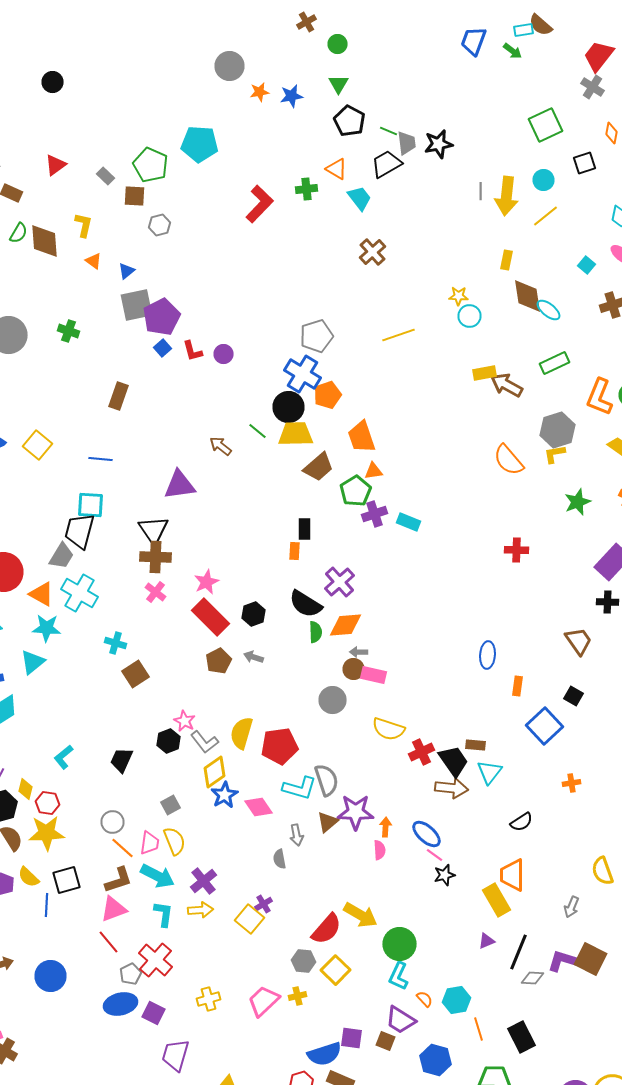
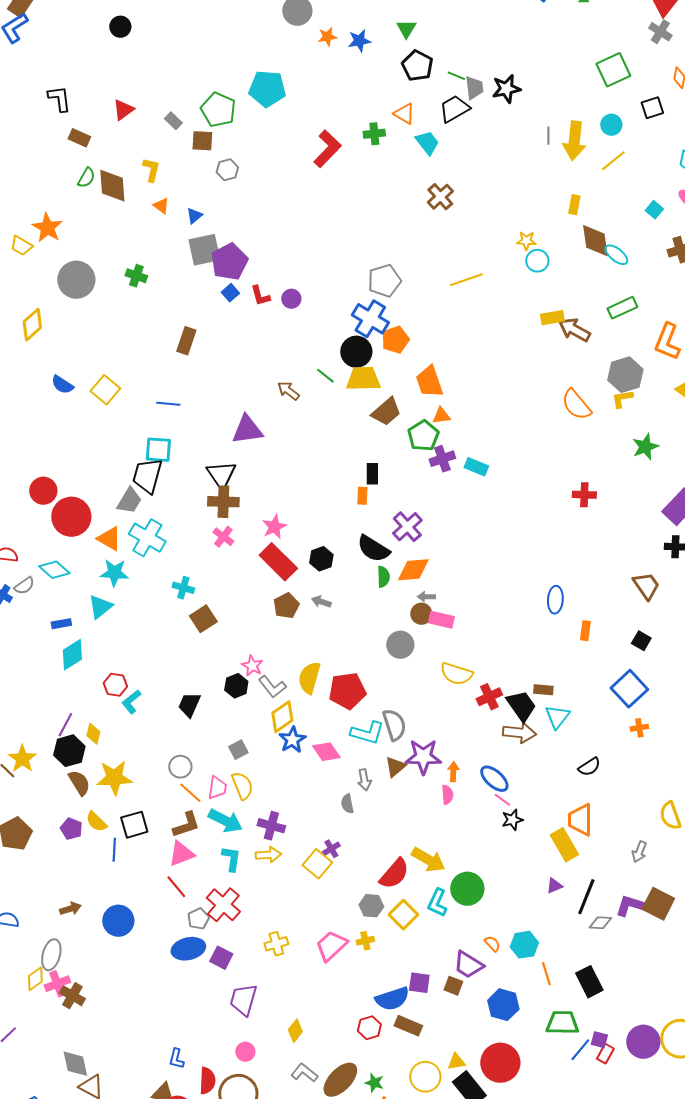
blue square: (544, 726) -> (629, 689), moved
red hexagon: (48, 803) -> (115, 685), moved
purple cross: (204, 881) -> (271, 826), turned -36
cyan L-shape: (398, 976) -> (437, 903), moved

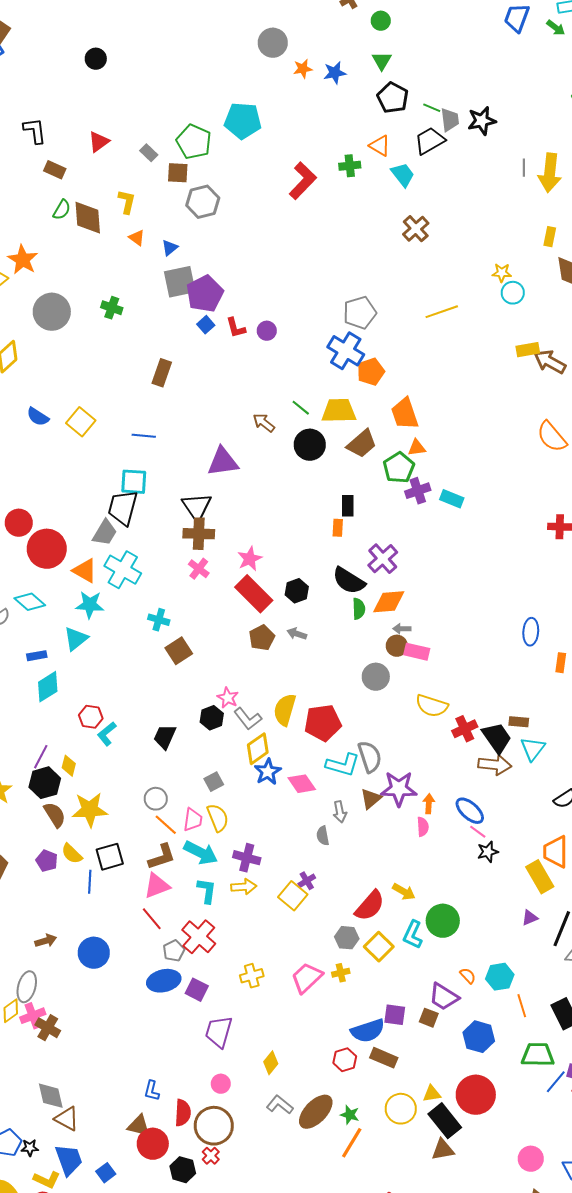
gray hexagon: (227, 170) -> (203, 202), size x1.5
black circle: (356, 352) -> (310, 445), moved
yellow arrow: (428, 860) -> (404, 892), size x0.7

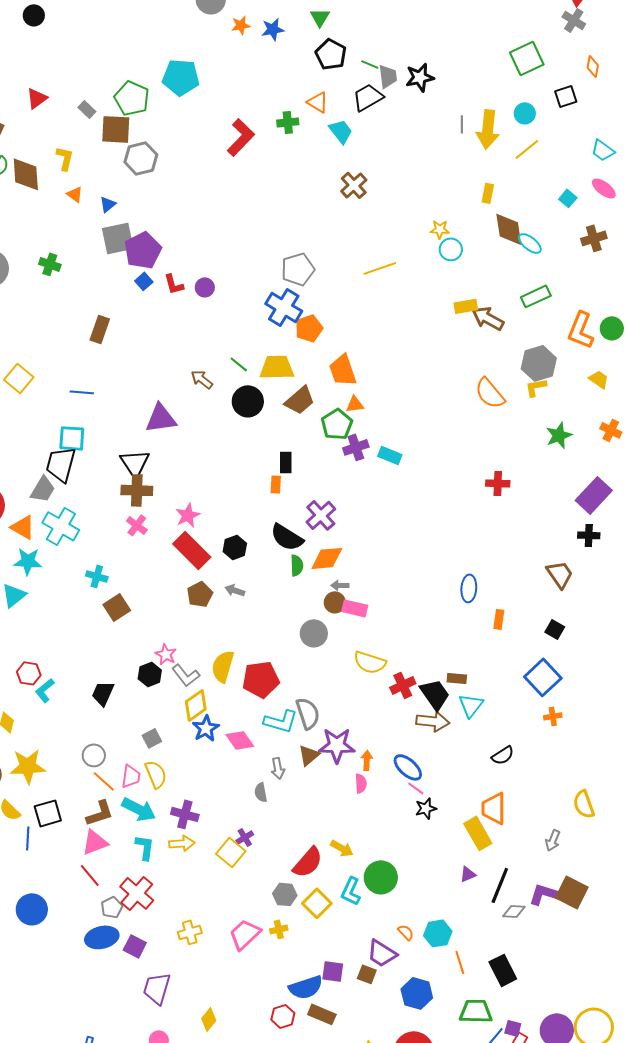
brown square: (178, 173) -> (116, 129), size x1.4

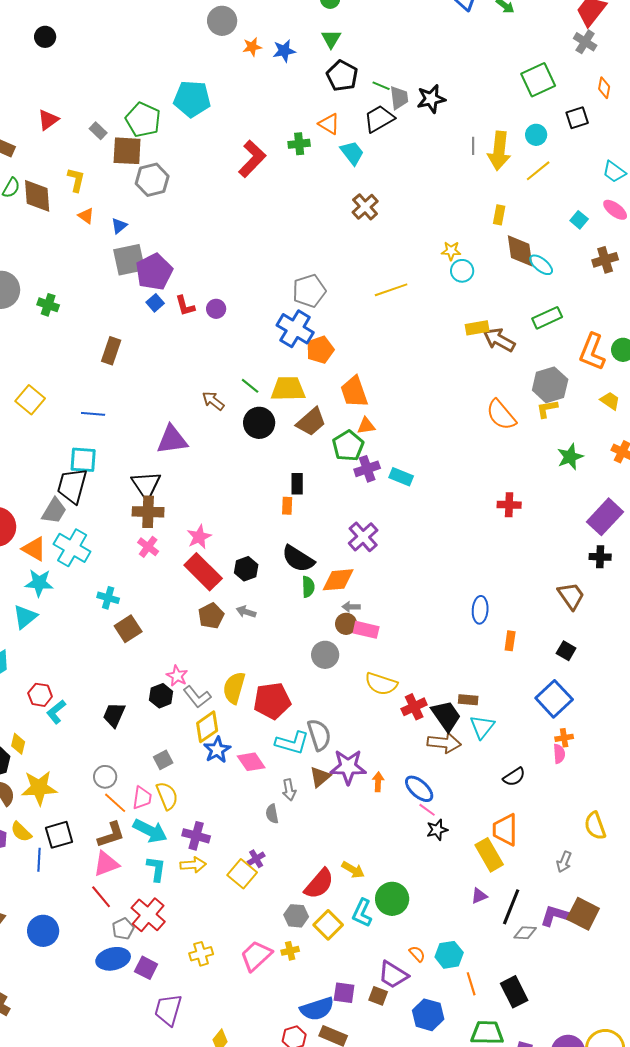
green cross: (50, 264) -> (48, 305), moved
purple cross: (321, 515) -> (363, 537), moved
pink semicircle: (361, 783) -> (559, 754), moved

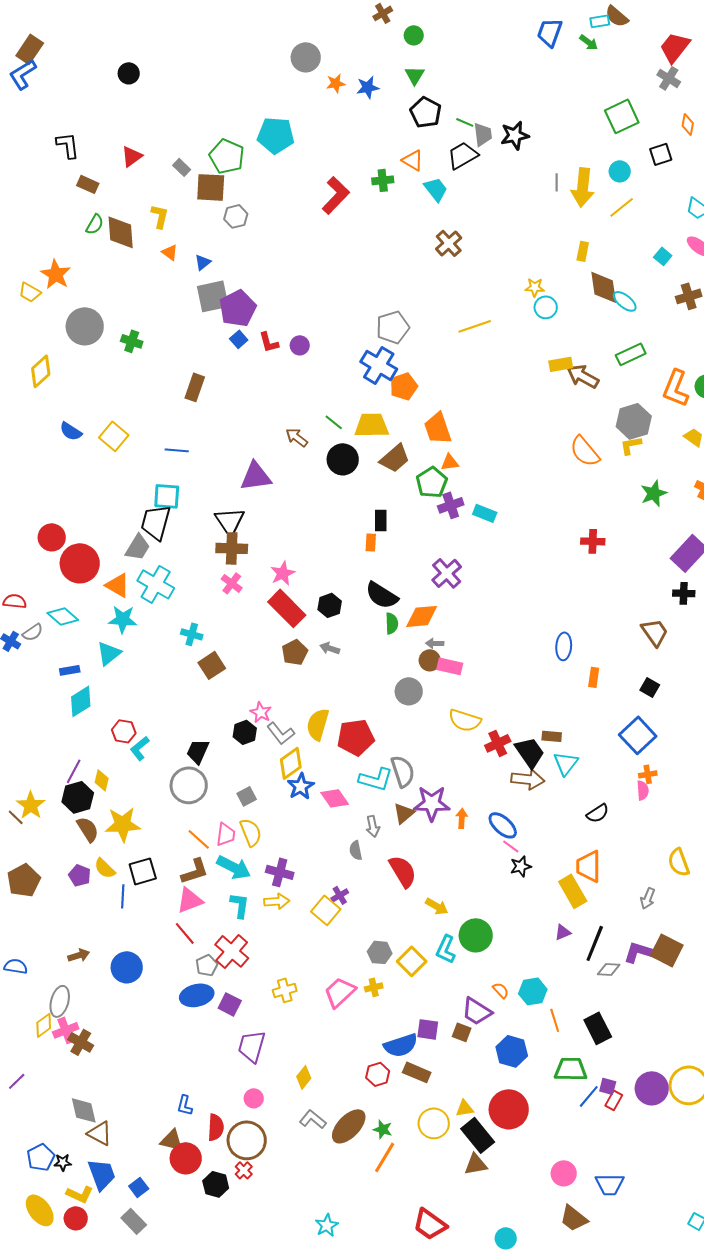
gray hexagon: (152, 180) -> (236, 216), size x0.7
gray circle: (105, 777) -> (189, 785), moved, size x1.6
red semicircle: (319, 884) -> (403, 871), moved, turned -72

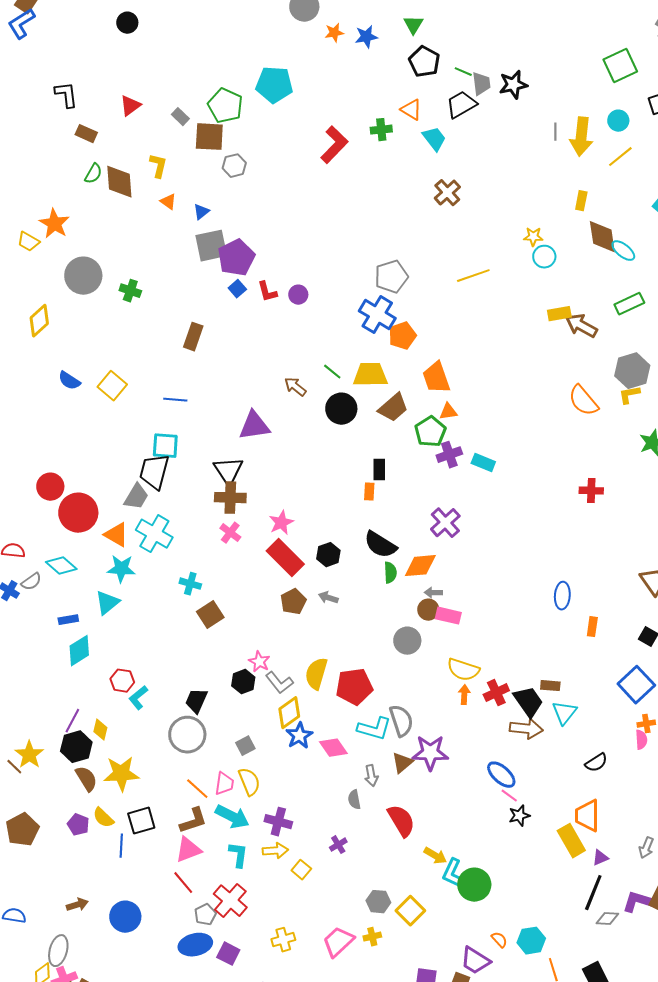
orange arrow: (462, 818) -> (464, 695), moved
yellow square: (326, 910) -> (301, 870), moved, size x0.7
purple triangle: (563, 932) -> (600, 858), moved
cyan L-shape: (446, 949) -> (452, 873), moved

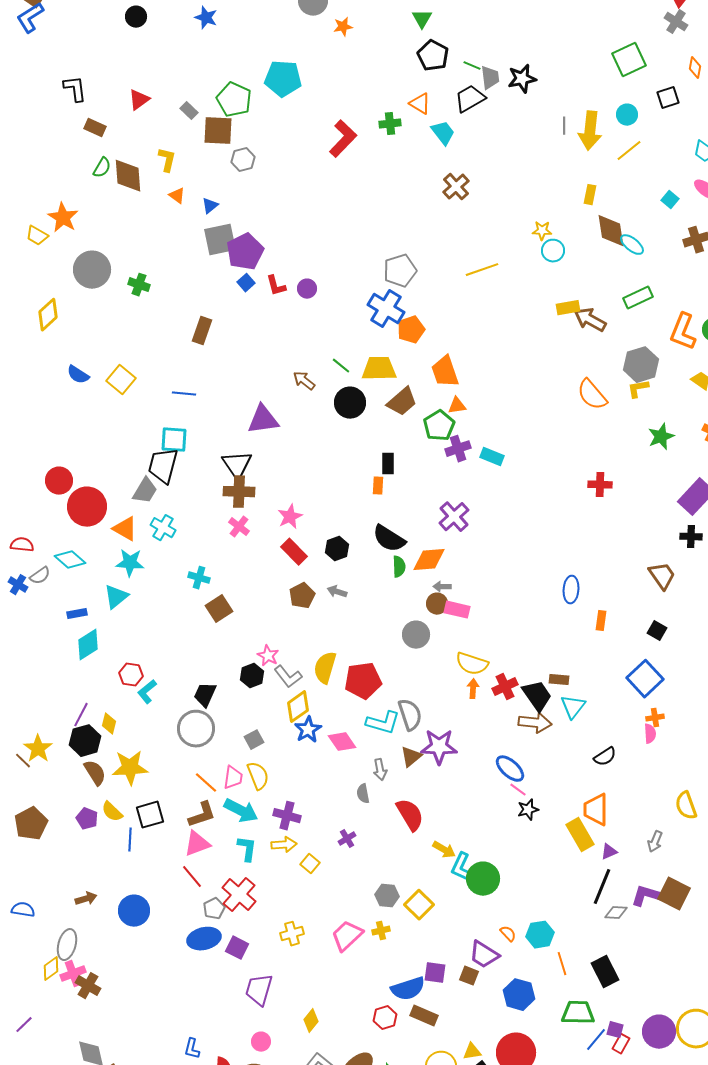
blue star: (366, 37) -> (206, 18), moved, turned 30
cyan cross: (154, 534) -> (163, 528), size x0.7
red rectangle: (285, 558) -> (294, 552), size x0.7

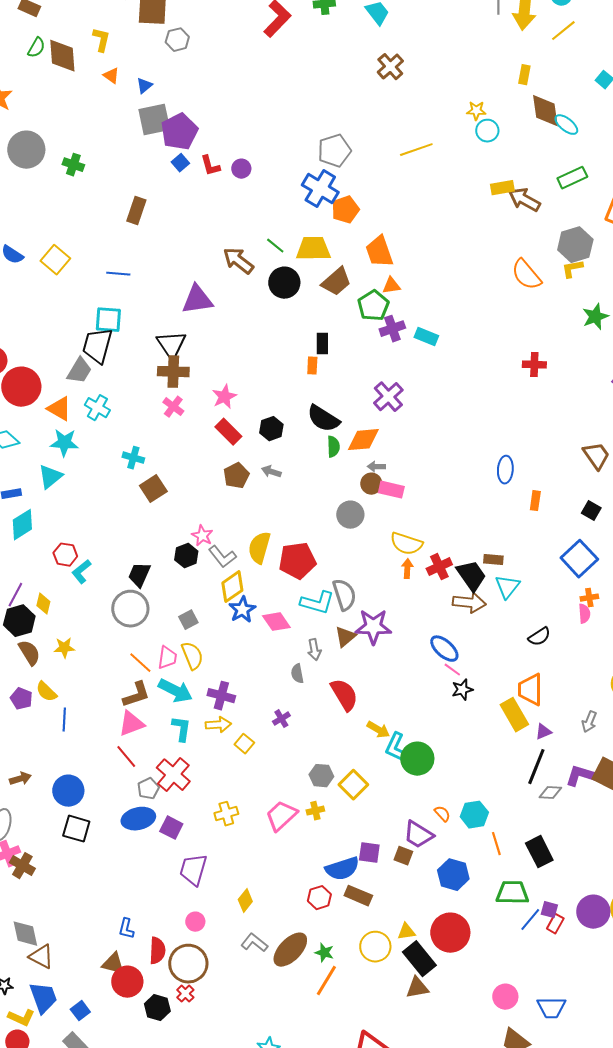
brown arrow: (304, 381) -> (238, 261), size x1.4
yellow star: (130, 768) -> (64, 648), size x0.6
black square: (150, 815) -> (76, 829), moved, turned 32

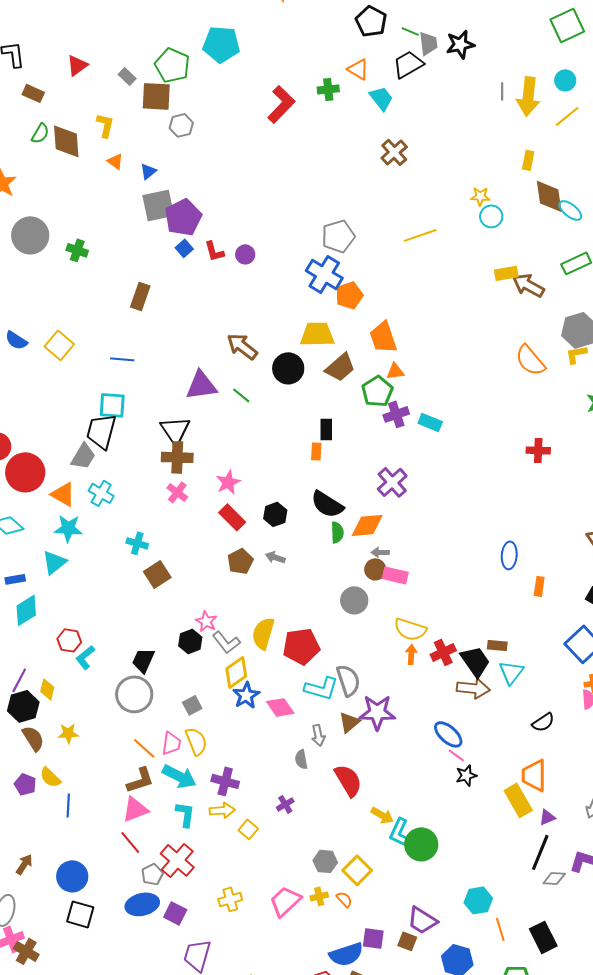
green line: (275, 246) -> (241, 395), moved
brown arrow: (20, 779) -> (24, 864), turned -40
orange semicircle: (442, 814) -> (344, 899), moved

